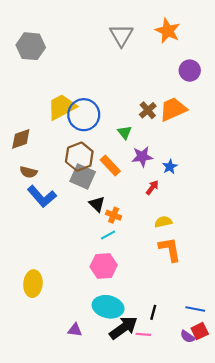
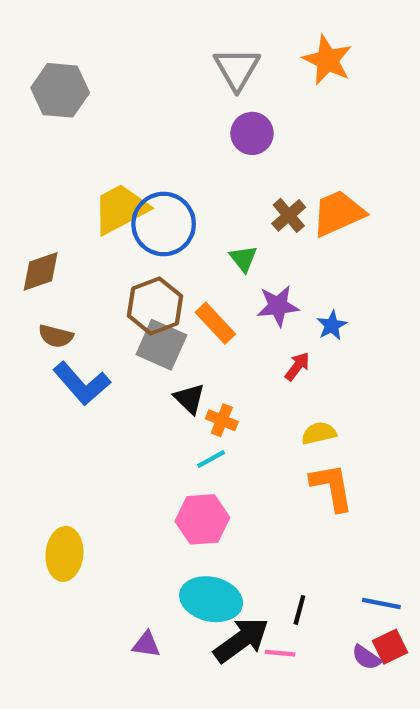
purple circle: (190, 71) -> (252, 133), moved

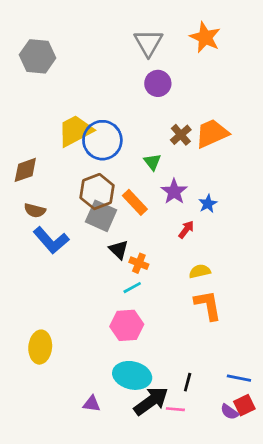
purple star: (278, 306) -> (174, 192), turned -30

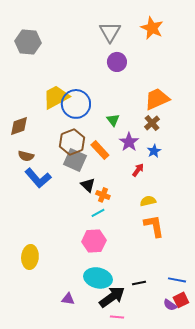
brown cross: (181, 135) -> (152, 123), moved
black line: (188, 382) -> (139, 283), turned 64
pink line: (175, 409) -> (117, 317), moved

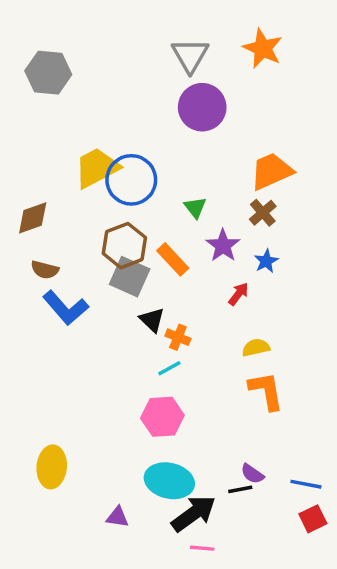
purple circle: (117, 62) -> (202, 107), size x1.4
yellow ellipse: (30, 257) -> (52, 467), moved
purple semicircle: (170, 305) -> (252, 474), moved

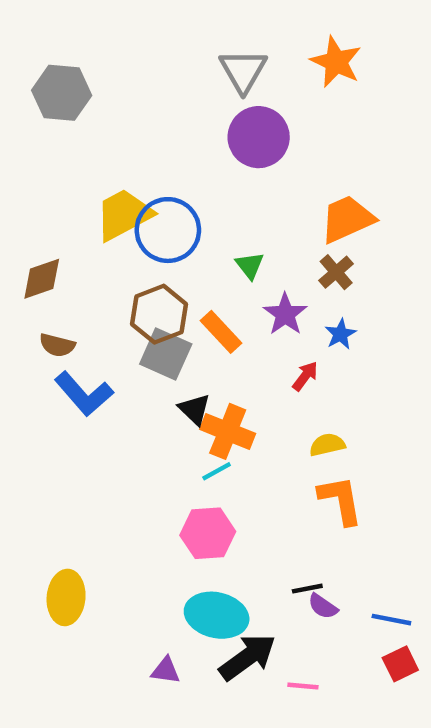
orange cross: (178, 337) -> (228, 431), size x1.6
black line: (240, 489) -> (307, 589), moved
purple triangle: (117, 517) -> (166, 670), moved
pink line: (202, 548) -> (303, 686), moved

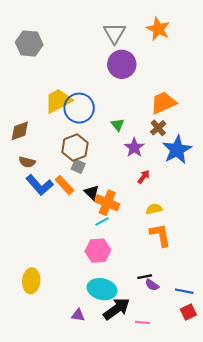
orange rectangle: (221, 332) -> (65, 185), moved
blue star: (341, 334) -> (177, 150), moved, size x2.0
gray square: (166, 354) -> (78, 166), size x0.6

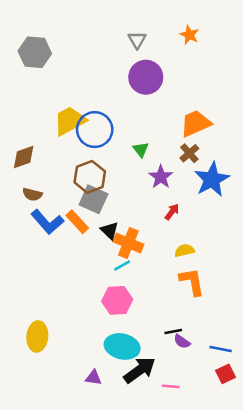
orange star: (158, 29) -> (189, 35), size x0.7
gray triangle: (114, 33) -> (137, 40), size x0.7
gray square: (78, 166) -> (93, 199), size x1.6

